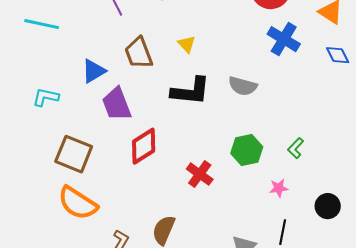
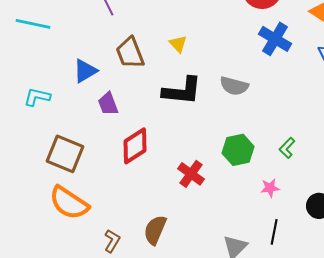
purple trapezoid: (117, 104) -> (108, 104), size x0.7

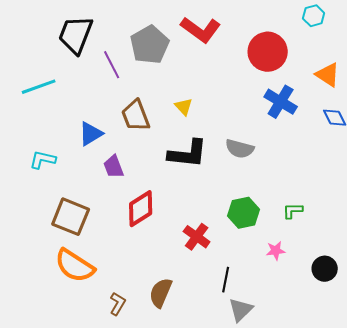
cyan line: (33, 24) -> (39, 87), turned -32
green L-shape: (287, 148) -> (293, 211), turned 45
black line: (274, 232) -> (226, 280), moved

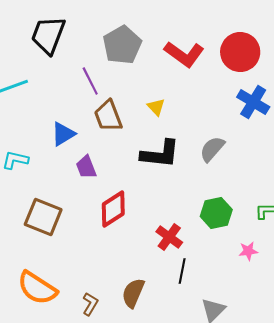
red L-shape: (201, 30) -> (184, 54), moved
purple line: (112, 65) -> (90, 81), moved
gray semicircle: (240, 149) -> (212, 149), turned 116
orange semicircle: (75, 266) -> (37, 288), moved
black line: (226, 280) -> (182, 271), moved

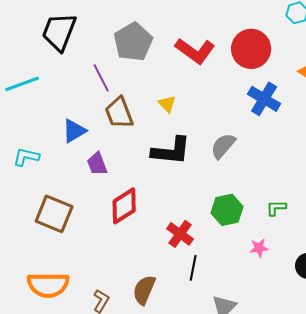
orange semicircle: (37, 288) -> (48, 285), turned -33

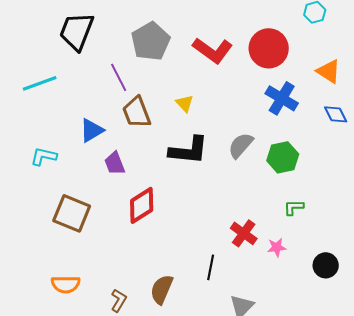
green hexagon: (227, 210) -> (283, 157), moved
red cross: (180, 234) -> (244, 233), moved
orange semicircle: (48, 285) -> (66, 284), size x0.7

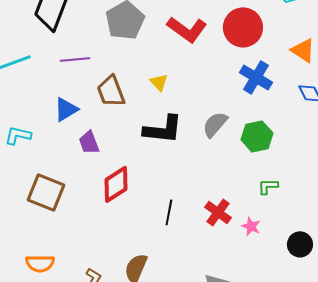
purple line: (119, 77) -> (75, 59), moved, turned -68
pink star: (277, 247) -> (251, 226), turned 30
black line: (211, 267) -> (169, 212), moved

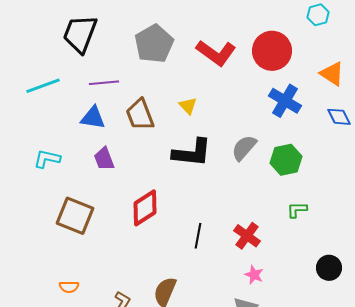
blue triangle: (66, 109) -> (93, 118), moved, turned 40
purple trapezoid: (89, 142) -> (104, 159), moved
pink star: (251, 226) -> (254, 275), moved
orange semicircle: (40, 263) -> (69, 287), size x0.7

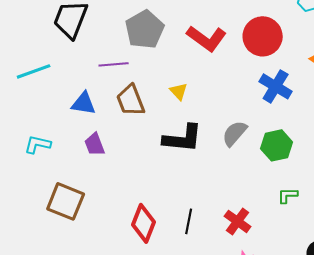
purple line: (104, 83) -> (114, 64), moved
red diamond: (145, 208) -> (144, 223), moved, turned -36

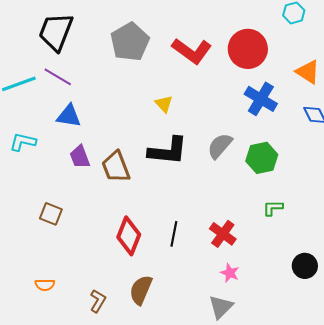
purple line: (114, 64) -> (58, 77), moved, turned 36
brown trapezoid: (131, 100) -> (116, 167), moved
cyan L-shape: (38, 144) -> (23, 142), moved
brown square: (66, 201) -> (51, 214), size x0.6

